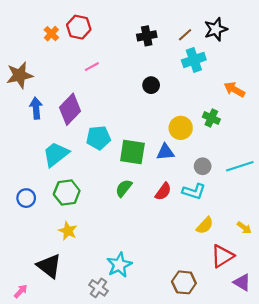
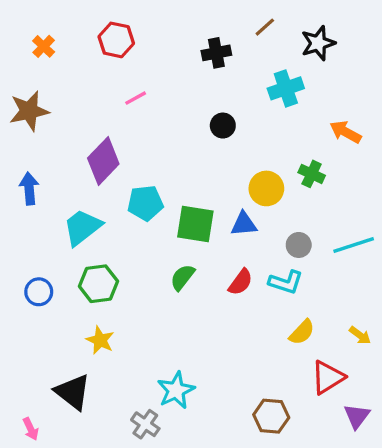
orange cross: (51, 34) -> (44, 46), moved
brown line: (185, 35) -> (265, 27), moved
blue arrow: (36, 108) -> (29, 188), moved
purple triangle: (242, 282) -> (357, 416), turned 36
pink arrow: (21, 291) -> (31, 429), turned 112

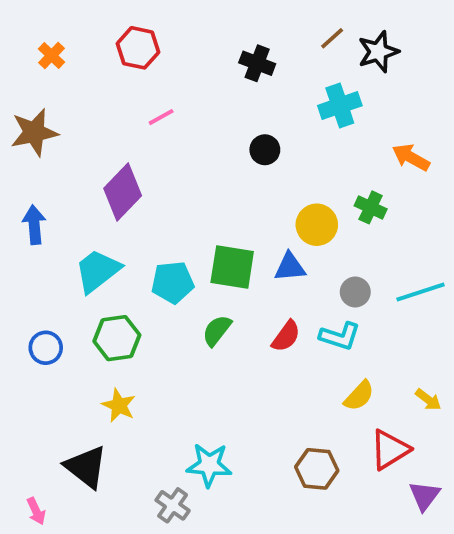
brown line: (265, 27) -> (332, 38), moved
black cross: (216, 53) -> (257, 63), turned 32
cyan pentagon: (145, 203) -> (173, 282), moved
cyan star: (176, 390) -> (209, 465), turned 30
brown hexagon: (271, 416) -> (317, 469), moved

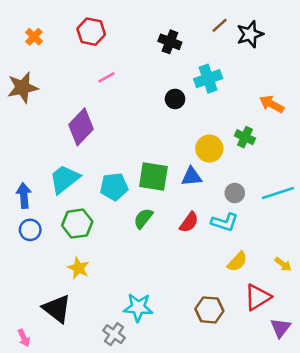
cyan cross: (340, 106) -> (208, 79), moved
blue arrow: (34, 225) -> (24, 196), moved

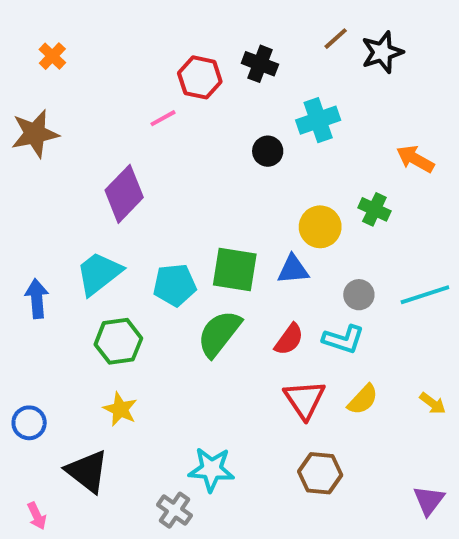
red hexagon: (91, 32) -> (200, 77), moved
green semicircle: (143, 218) -> (219, 334), size x1.5
blue circle: (30, 230) -> (29, 423), moved
red triangle: (258, 297) -> (305, 400), moved, turned -32

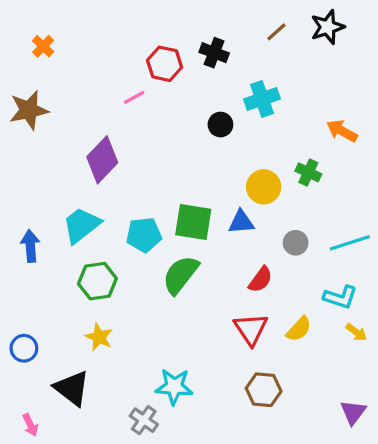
black star: (382, 52) -> (328, 27), moved
red semicircle: (289, 339) -> (260, 280), moved
cyan L-shape: (343, 339) -> (340, 297), moved

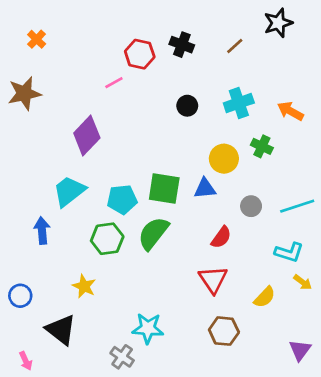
brown line: (276, 32) -> (235, 46), moved
cyan cross: (262, 99) -> (239, 103), moved
blue arrow: (30, 246) -> (42, 231), moved
green hexagon: (97, 281) -> (107, 239), moved
yellow semicircle: (299, 329) -> (265, 297), moved

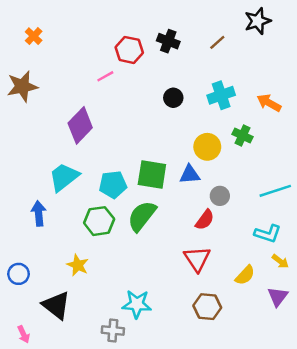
gray circle: (251, 206) -> (220, 196), moved
purple triangle: (300, 350) -> (278, 297), moved
gray cross: (122, 357) -> (113, 331), turned -30

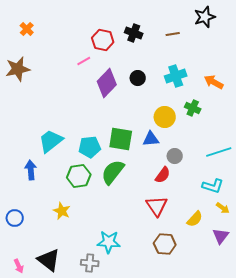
brown line: (217, 42) -> (173, 34), turned 32
purple diamond: (80, 125) -> (107, 83), moved
black triangle: (56, 305) -> (49, 260), moved

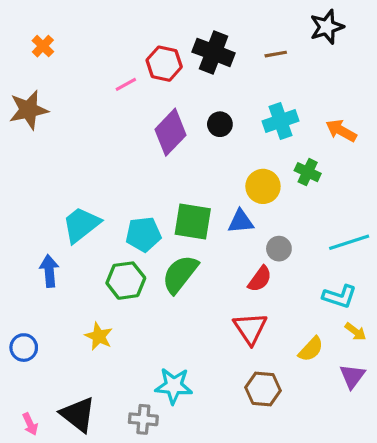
black cross: (134, 33) -> (214, 52), size x1.4
pink line: (84, 61) -> (126, 84), moved

